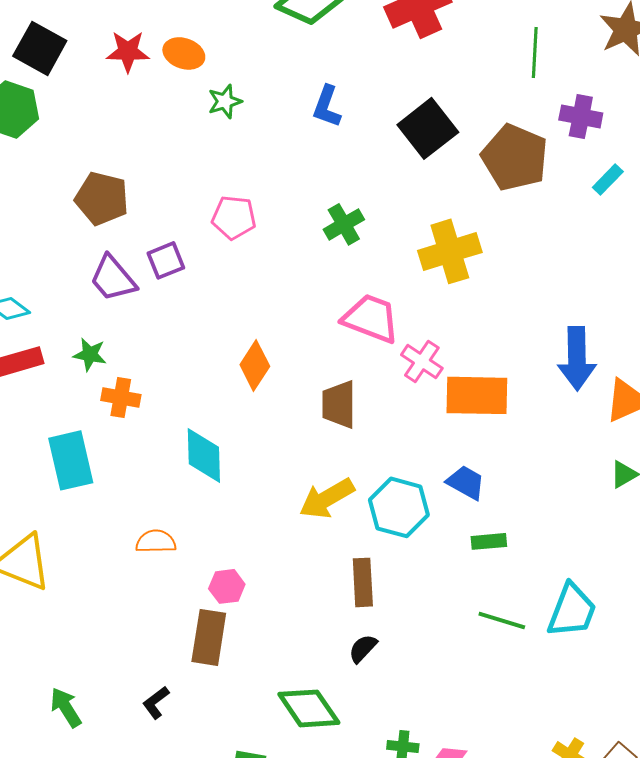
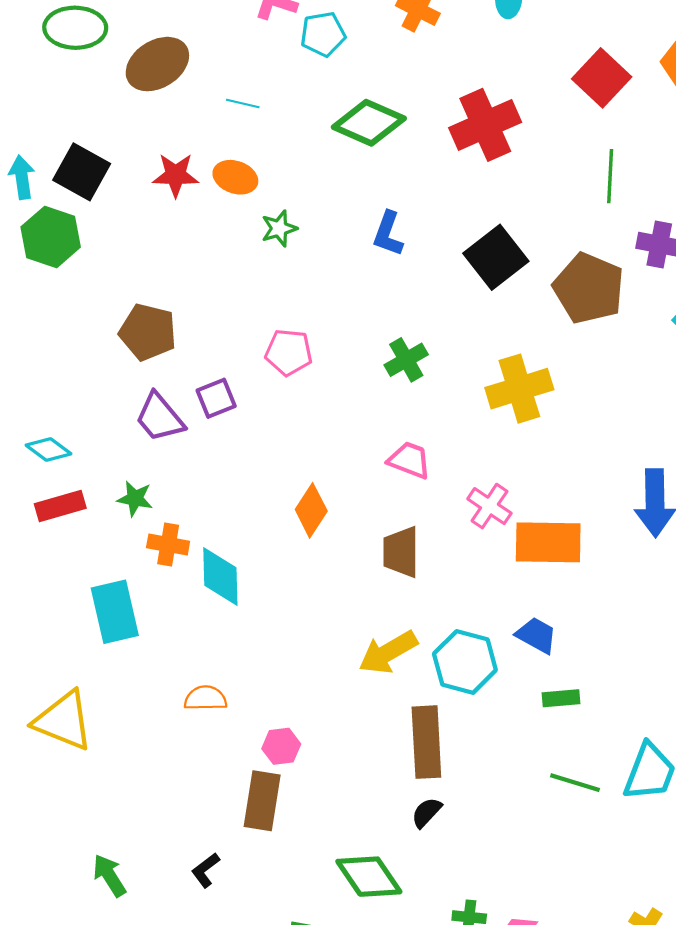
pink trapezoid: (371, 318) -> (409, 460), moved, size x0.7
cyan diamond: (204, 455) -> (220, 577), moved
brown rectangle: (363, 582) -> (426, 742), size x1.4

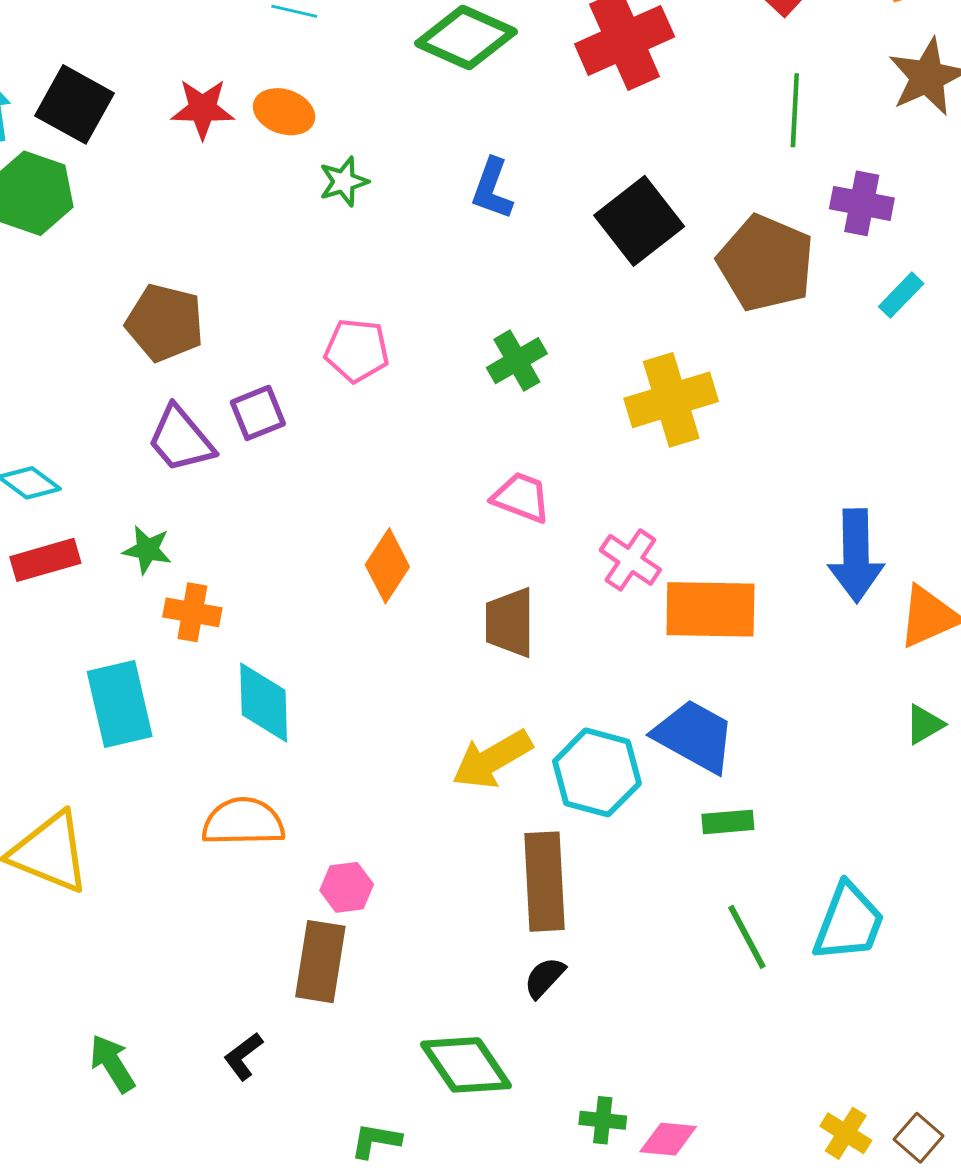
cyan diamond: (220, 577) -> (264, 703), moved
blue trapezoid: (536, 635) -> (694, 736), size x1.5
orange semicircle: (205, 698) -> (243, 822), size x1.4
green line: (575, 783) -> (747, 937), turned 45

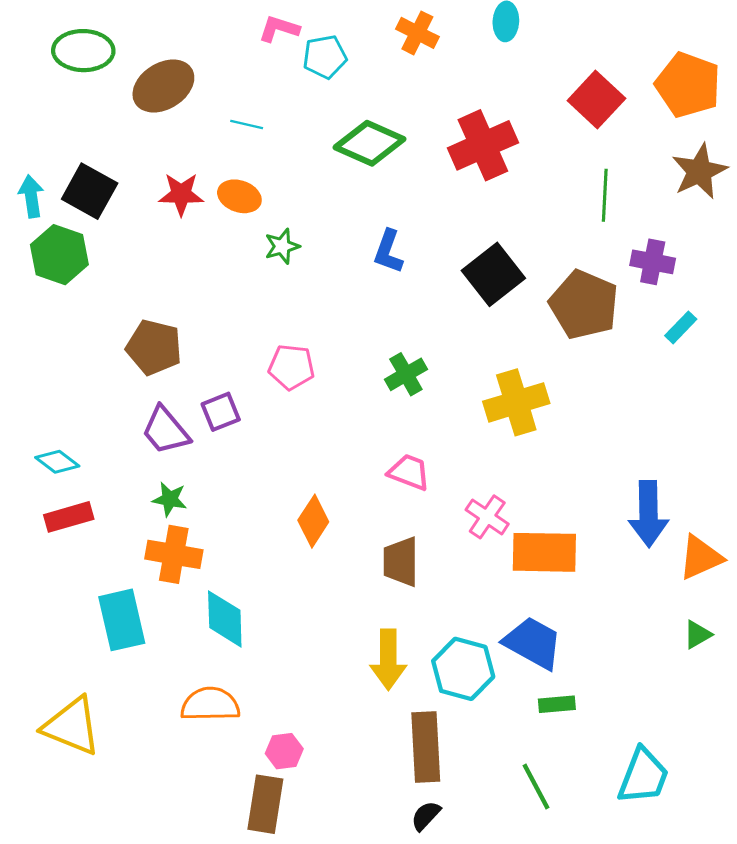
green star: (147, 550) -> (170, 499), moved
orange cross: (192, 612) -> (174, 554), size x1.4
yellow arrow: (492, 759) -> (388, 660), turned -60
green line: (747, 937) -> (536, 787), moved

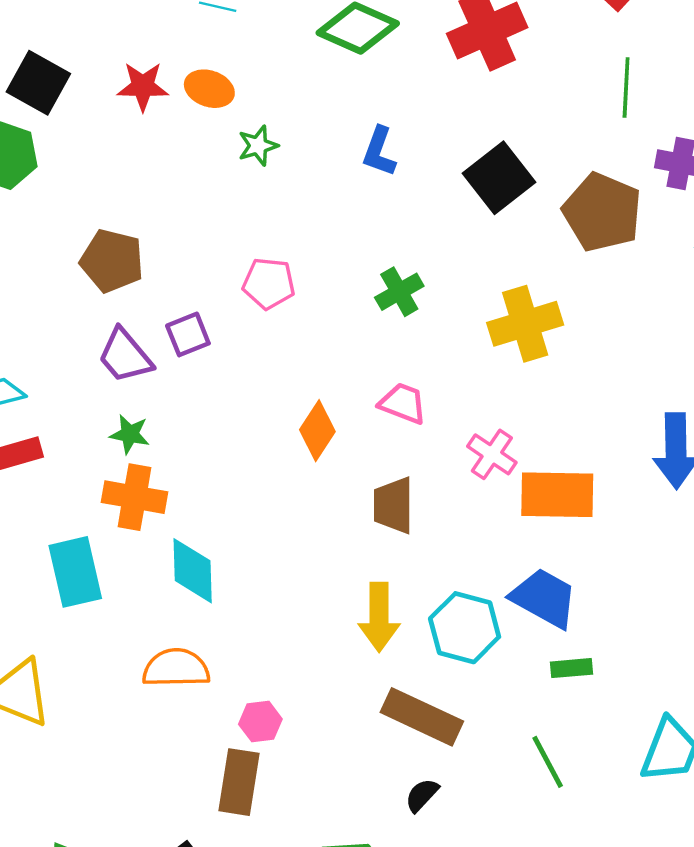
orange diamond: (313, 521) -> (317, 431), moved
brown rectangle: (426, 747) -> (422, 717), turned -62

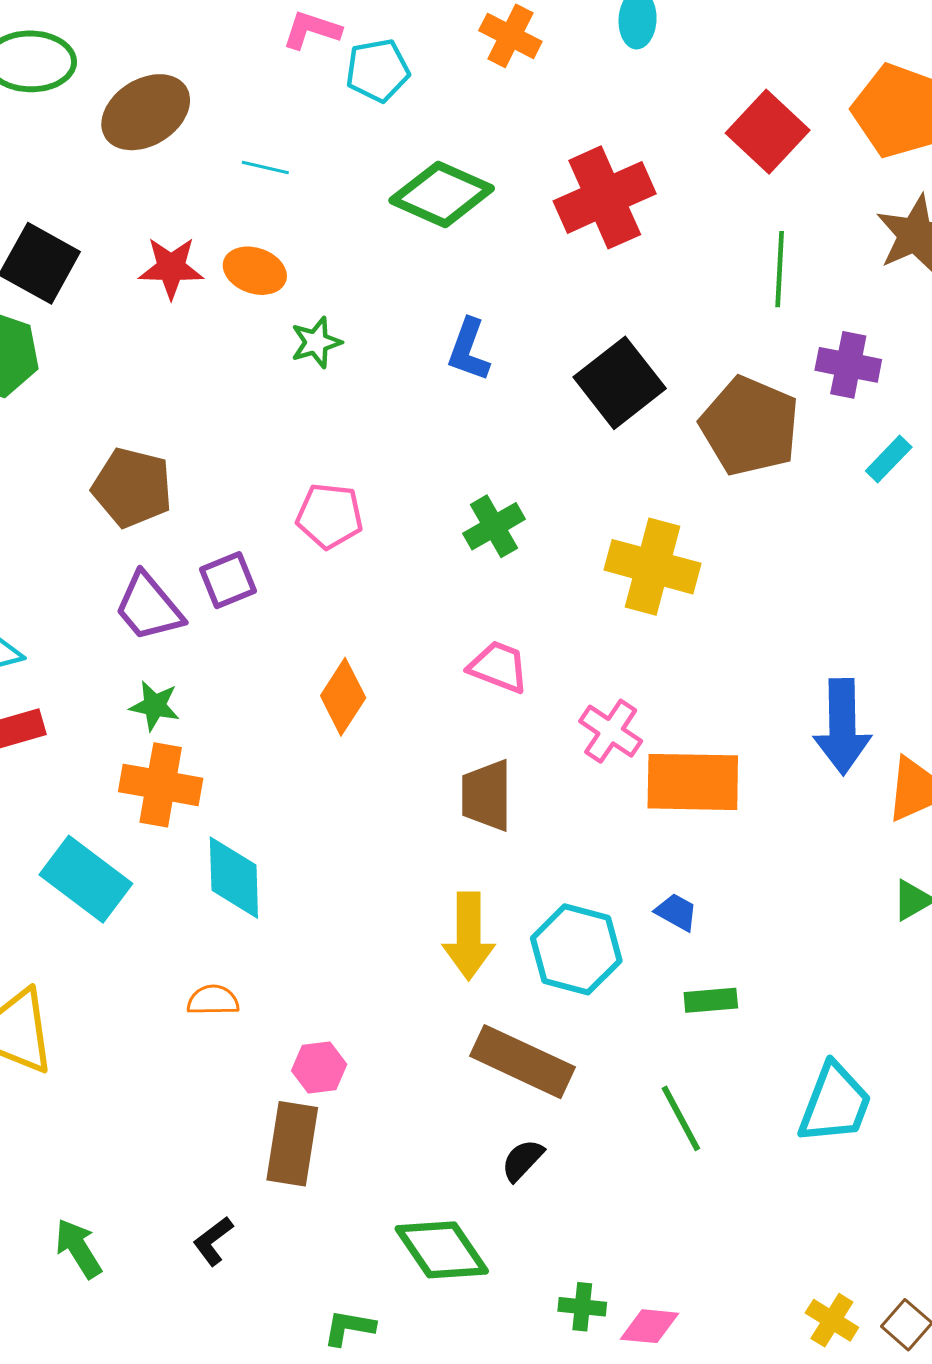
yellow cross: (525, 324) -> (653, 567), turned 32
orange diamond: (317, 431) -> (343, 697), moved
cyan rectangle: (75, 572) -> (86, 879), turned -40
blue trapezoid: (544, 598) -> (676, 912), size x0.5
orange semicircle: (176, 668) -> (213, 1000), size x0.6

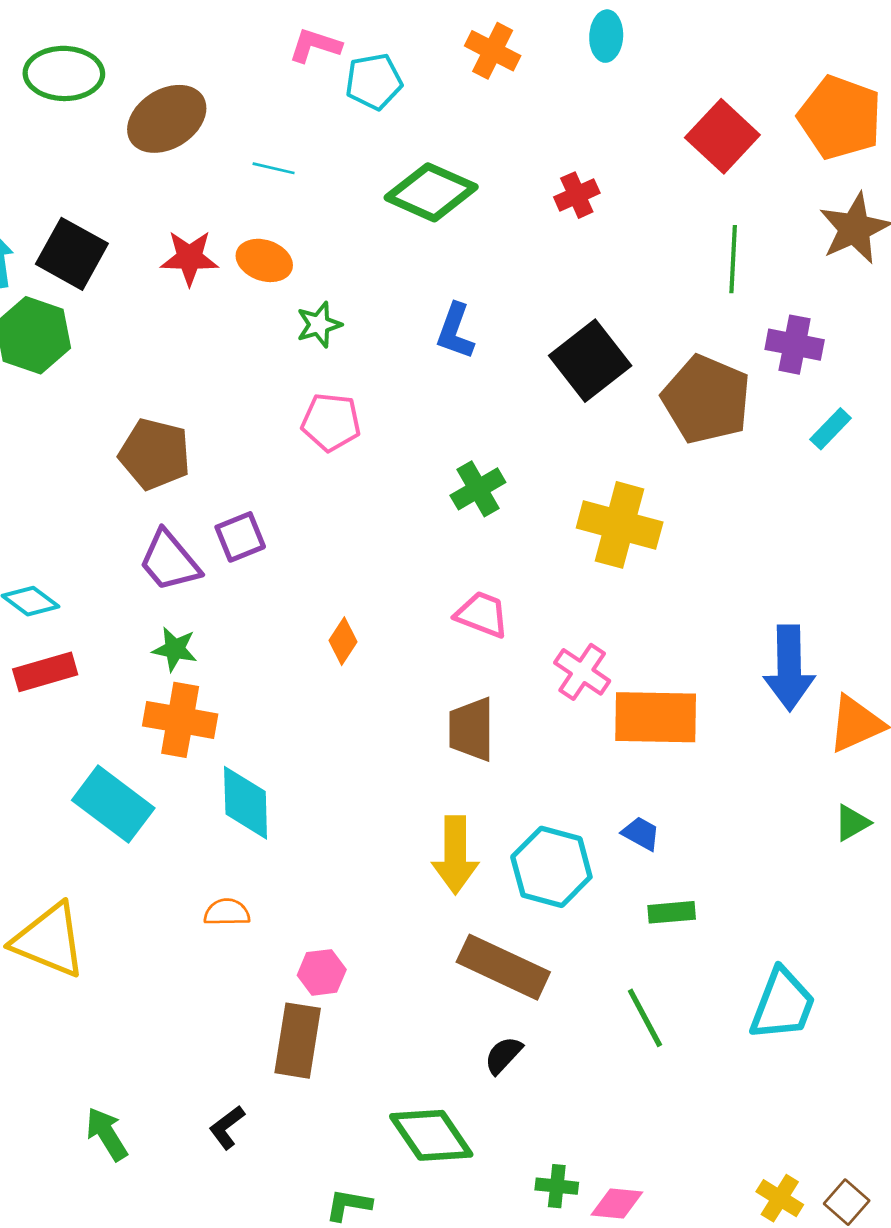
red cross: (605, 197) -> (577, 195), size x0.5
pink pentagon: (330, 516) -> (331, 422), moved
orange diamond: (343, 697) -> (343, 641), size x0.7

